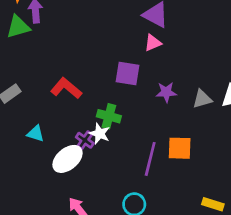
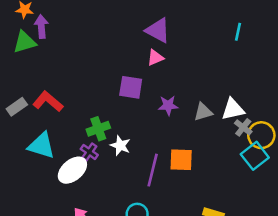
red L-shape: (66, 88) -> (48, 102), moved
green cross: (109, 116) -> (98, 129), moved, turned -35
cyan triangle: (35, 134) -> (41, 146), size x1.6
white star: (100, 134) -> (120, 146), moved

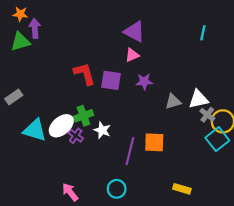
red L-shape: (48, 102) -> (85, 74), moved, turned 35
purple star: (168, 105) -> (144, 82), moved
white ellipse: (72, 170) -> (61, 126), moved

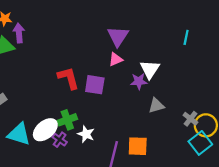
purple triangle: (134, 32) -> (118, 36), turned 35
purple star: (144, 82) -> (139, 81), moved
white triangle: (198, 99) -> (150, 69), moved, turned -45

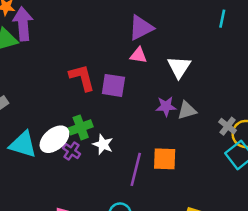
purple arrow: (19, 33) -> (23, 24), size x1.4
purple triangle: (118, 36) -> (141, 28), turned 30
cyan line: (186, 37) -> (222, 19), moved
pink triangle: (116, 59) -> (138, 55), turned 32
purple star: (139, 81) -> (166, 106), moved

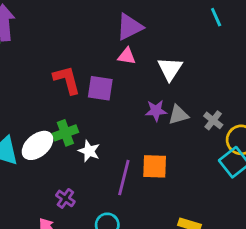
cyan line: (222, 19) -> (216, 17), turned -36
gray cross: (228, 126) -> (213, 120), moved
purple cross: (72, 151) -> (65, 198), moved

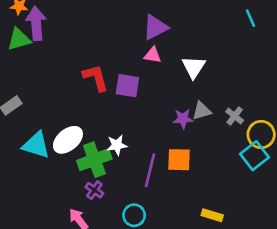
cyan line: (216, 17) -> (251, 18), moved
purple star: (156, 111) -> (183, 119), moved
green cross: (65, 133) -> (94, 160), moved, size x1.4
white star: (89, 151) -> (117, 145), turned -30

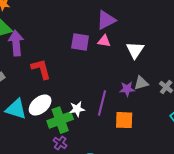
purple arrow: (36, 23) -> (16, 43), moved
red L-shape: (96, 78) -> (41, 69), moved
purple square: (127, 86) -> (80, 42), moved
purple line: (150, 170) -> (102, 103), moved

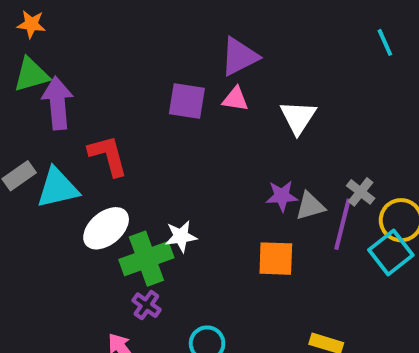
gray triangle: (141, 83) -> (310, 206), moved
purple line: (102, 103) -> (342, 224), moved
cyan triangle: (16, 109) -> (58, 188), moved, turned -30

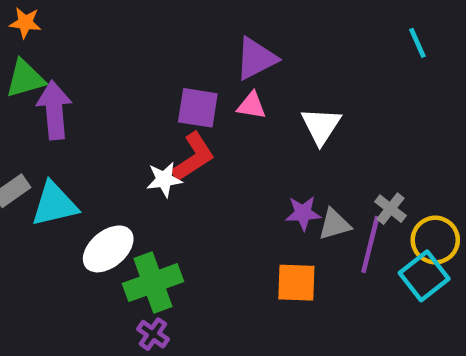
red L-shape: (108, 156) -> (193, 157), moved, turned 72
white star: (181, 236) -> (164, 180), moved

